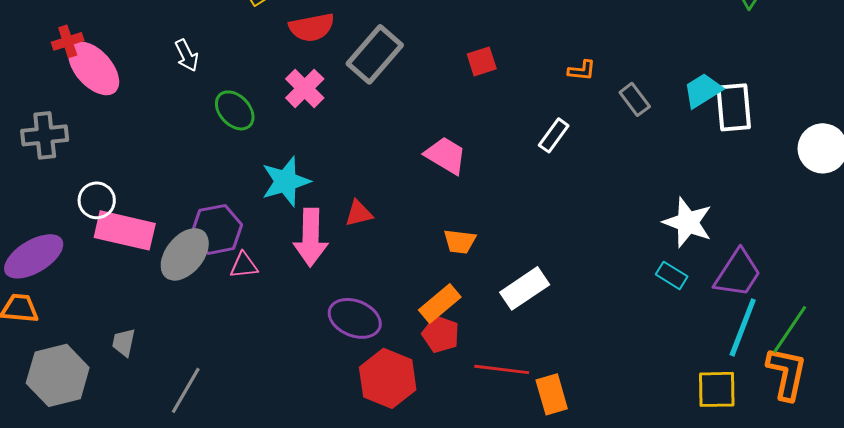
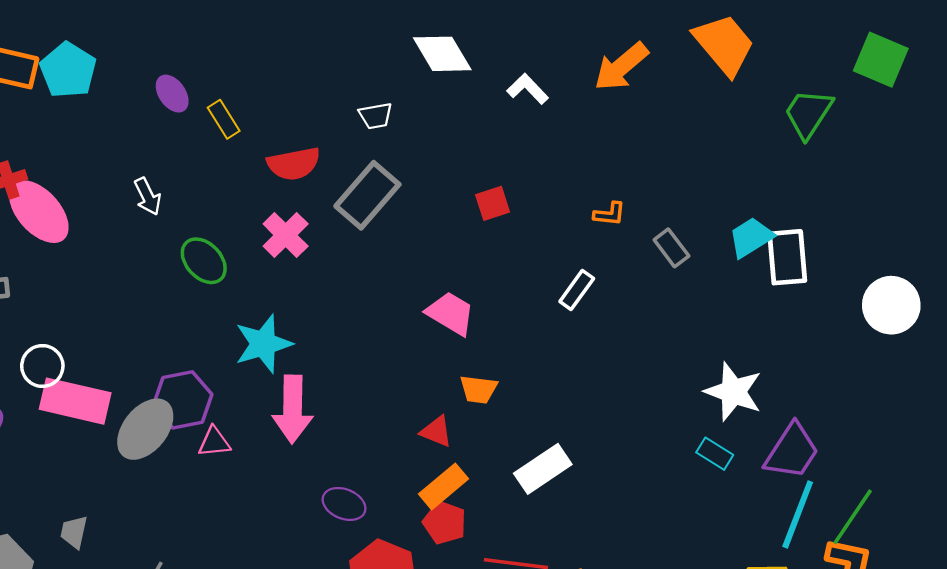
red triangle: (359, 213) -> (436, 431), moved, turned 36
orange trapezoid: (460, 241) -> (479, 389), moved
purple ellipse: (355, 318) -> (344, 504), size x0.7

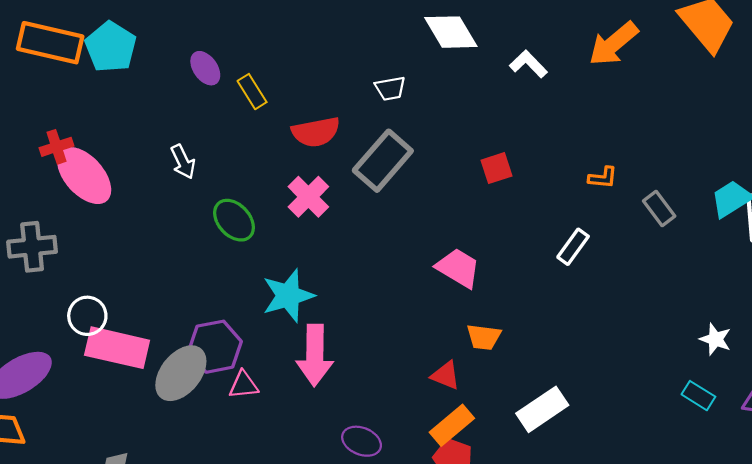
white star: (733, 392) -> (715, 339), size x0.6

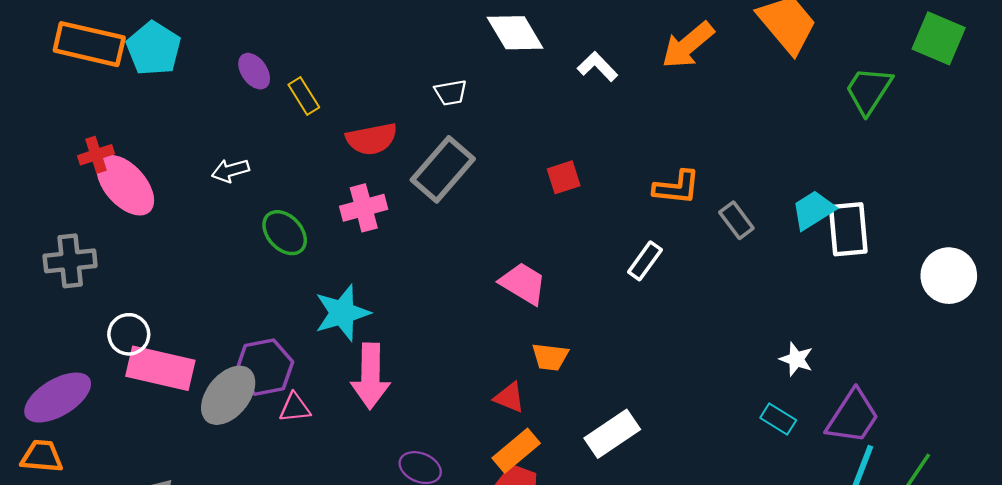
white arrow: (183, 162) -> (230, 171), turned 100
orange L-shape: (603, 178) -> (677, 187), size x1.5
pink cross: (308, 197) -> (364, 208), turned 30

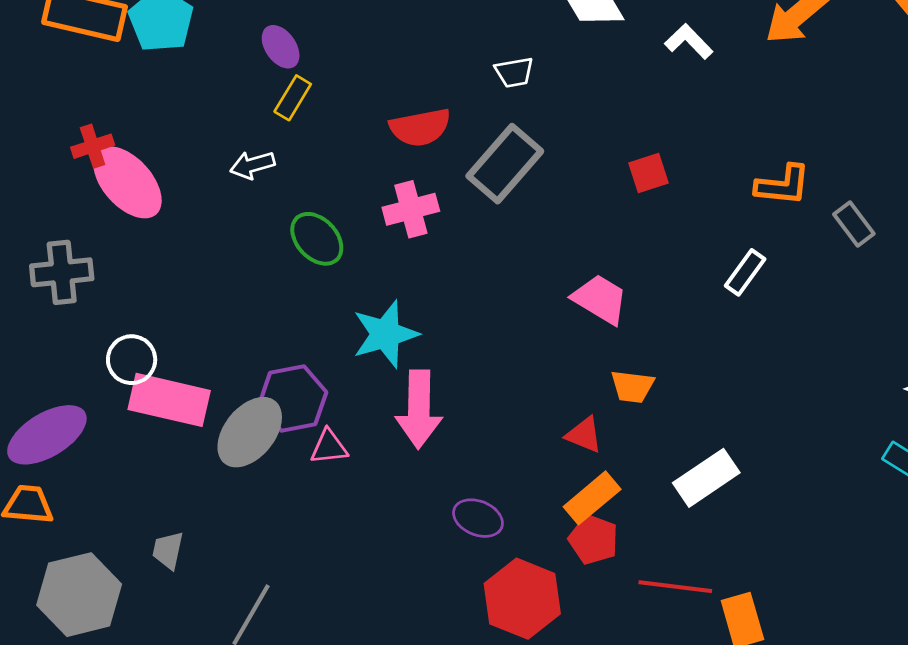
yellow rectangle: (304, 96) -> (293, 98), moved, turned 63

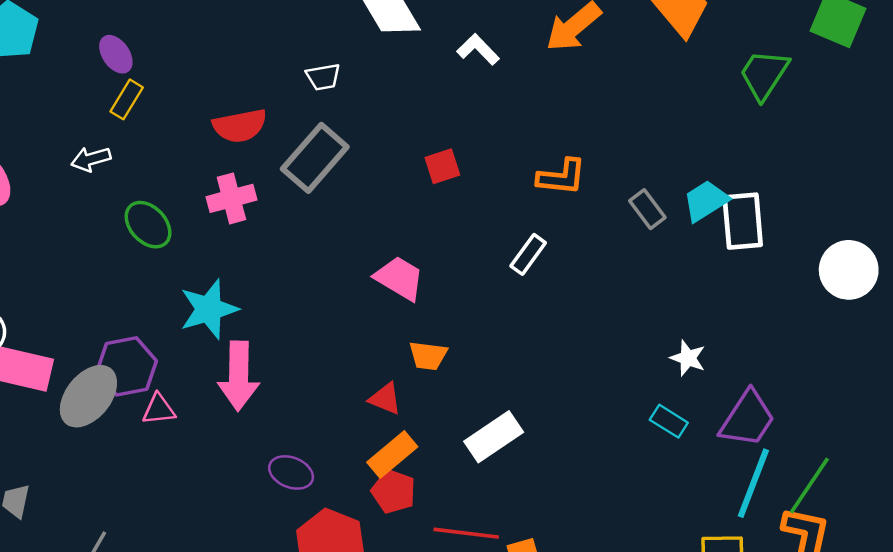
gray rectangle: (854, 224) -> (647, 209), moved

